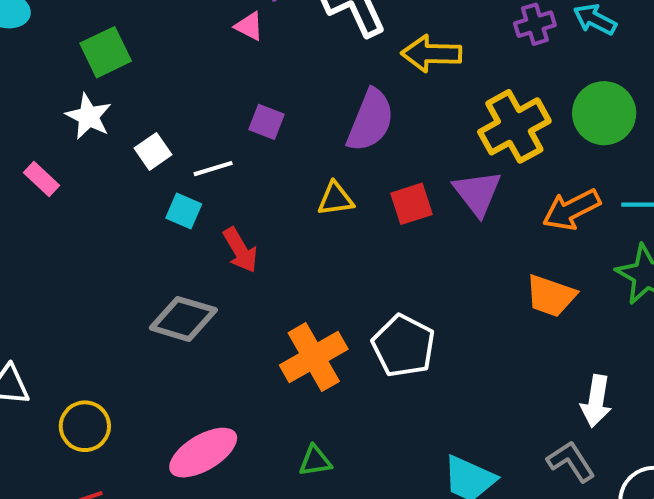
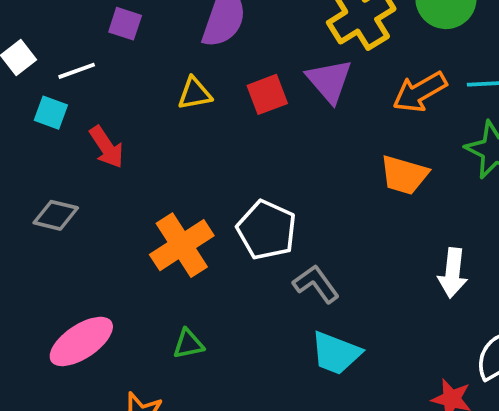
gray diamond: (183, 319) -> (56, 215), size x0.7
gray L-shape: (571, 461) -> (316, 284), moved

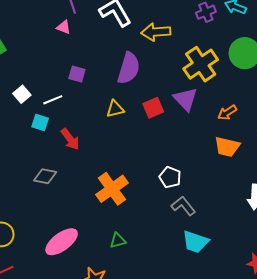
orange arrow: (420, 92) -> (227, 112), moved, size x0.7
white pentagon: (267, 230) -> (170, 177), moved, size x0.7

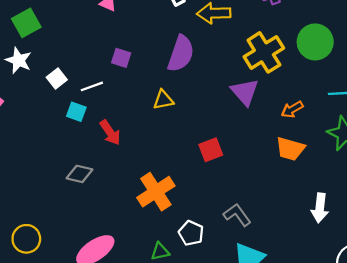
red square: (153, 108) -> (211, 150), moved
white pentagon: (170, 177) -> (191, 233), moved

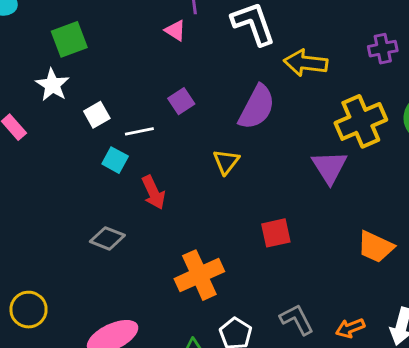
purple square: (121, 58) -> (181, 101), turned 30
yellow triangle: (163, 100) -> (226, 162), turned -50
orange arrow: (292, 109) -> (350, 328), moved

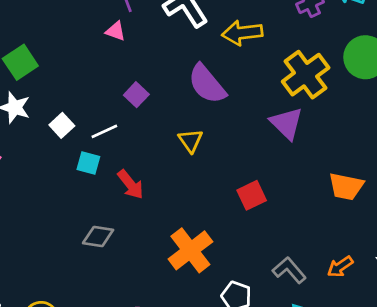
purple semicircle: (257, 107) -> (207, 84), turned 126

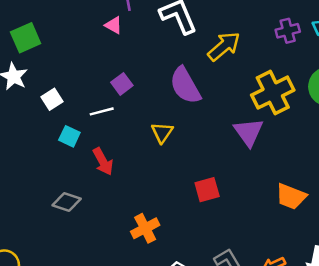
yellow arrow: (242, 33) -> (224, 46), turned 136
white line: (104, 131) -> (102, 111), moved
orange cross: (190, 250) -> (145, 228), size x0.7

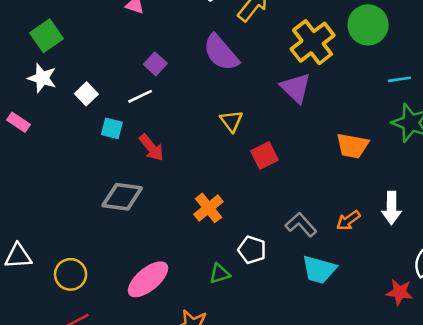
yellow triangle: (162, 132) -> (231, 121), moved
gray diamond: (67, 202) -> (122, 197), size x1.4

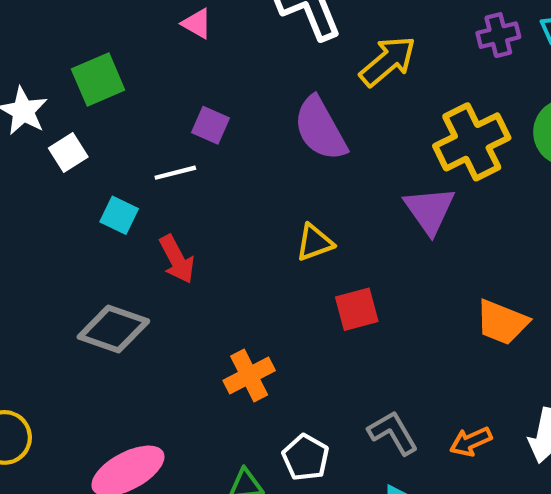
green square: (47, 36) -> (98, 80), moved
purple square: (155, 64) -> (211, 125), turned -30
white square: (86, 94) -> (68, 152), moved
yellow triangle: (231, 121) -> (315, 242), turned 35

